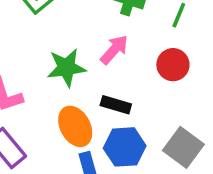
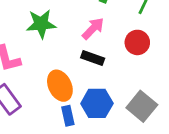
green star: (66, 68) -> (41, 24), moved
black rectangle: (116, 105) -> (93, 58), moved

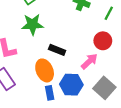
pink arrow: (93, 28) -> (89, 61), moved
black rectangle: (93, 58) -> (57, 50), moved

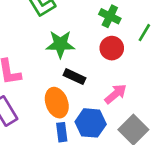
green star: (32, 24) -> (60, 44), moved
red circle: (103, 41) -> (112, 48), moved

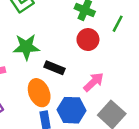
green star: (60, 44) -> (26, 47), moved

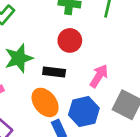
red circle: (88, 40) -> (70, 40), moved

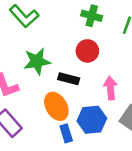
pink arrow: (99, 76) -> (110, 88), turned -45

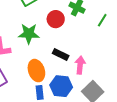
red circle: (87, 51) -> (56, 19), moved
black rectangle: (69, 79) -> (61, 54), moved

